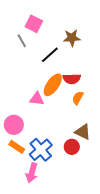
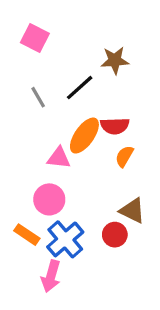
pink square: (34, 24) -> (35, 38), moved
gray line: (22, 41) -> (38, 97), moved
pink circle: (14, 125) -> (49, 199), moved

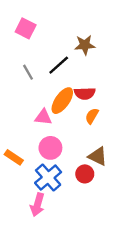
pink circle: (49, 199) -> (50, 148), moved
orange rectangle: (27, 235) -> (14, 157), moved

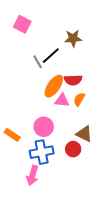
gray line: (28, 72) -> (38, 62), moved
pink triangle: (43, 117) -> (62, 100), moved
blue cross: (48, 177) -> (42, 152), turned 30

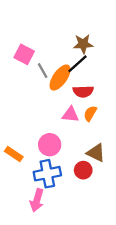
pink square: (22, 24) -> (24, 54), moved
black line: (51, 56) -> (77, 64), moved
orange ellipse: (54, 86) -> (60, 78), moved

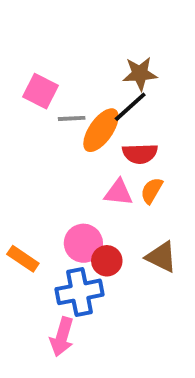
gray line: (43, 71) -> (72, 118), turned -63
red circle: (83, 170) -> (107, 261), moved

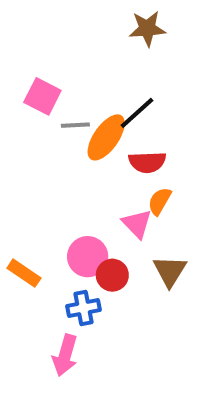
brown star: (140, 74) -> (147, 29), moved
pink triangle: (118, 193) -> (137, 224), moved, turned 40
brown triangle: (161, 257) -> (170, 271), turned 36
blue cross: (80, 292) -> (84, 308), size x0.7

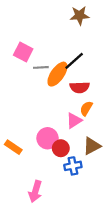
pink triangle: (137, 224) -> (74, 121), turned 42
brown triangle: (170, 271) -> (92, 146), turned 30
blue cross: (84, 308) -> (73, 166), moved

